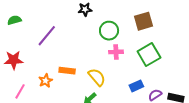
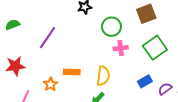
yellow semicircle: (97, 77) -> (103, 76), turned 54

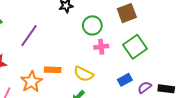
yellow semicircle: (103, 76) -> (84, 74), turned 108
orange star: (50, 84) -> (31, 82), size x1.5

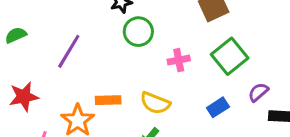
green circle: (92, 25) -> (138, 32), moved
purple semicircle: (145, 87) -> (258, 92), moved

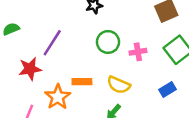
green circle: (138, 32) -> (108, 42), moved
red star: (24, 97) -> (30, 69), moved

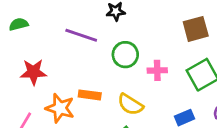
purple line: (52, 43) -> (81, 35), moved, turned 68
orange star: (58, 97) -> (60, 108), turned -30

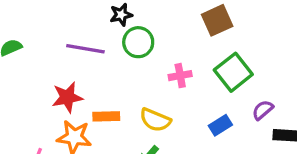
green circle: (125, 55) -> (138, 42), moved
red star: (33, 72) -> (67, 97), moved

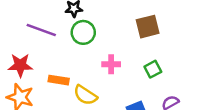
green square: (233, 72) -> (153, 69), size x0.6
orange rectangle: (106, 116) -> (59, 80), moved

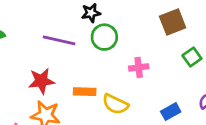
green square: (153, 69) -> (192, 57), moved

